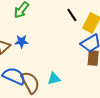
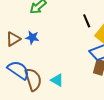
cyan triangle: (54, 79) -> (57, 80), turned 32

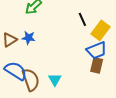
cyan triangle: (57, 80) -> (55, 80), turned 32

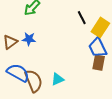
blue trapezoid: (97, 50) -> (98, 48), turned 90
cyan triangle: (55, 80) -> (58, 79), turned 40

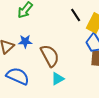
brown semicircle: (34, 81) -> (50, 56), moved

